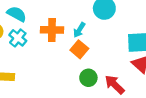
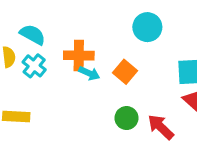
cyan arrow: (79, 30) -> (89, 73), moved, turned -98
orange square: (79, 49) -> (125, 72), moved

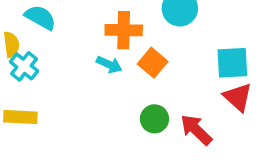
orange cross: (79, 55) -> (124, 30), moved
cyan cross: (34, 66) -> (24, 66), moved

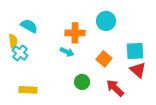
orange square: (153, 63) -> (104, 59), moved
yellow rectangle: (20, 117) -> (28, 90), moved
green circle: (154, 119) -> (82, 82), moved

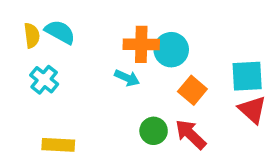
cyan circle: (106, 21) -> (171, 50), moved
yellow semicircle: (13, 41) -> (32, 36), moved
red arrow: (115, 88) -> (191, 134), moved

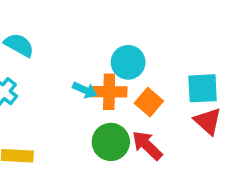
orange cross: (141, 44) -> (109, 92), moved
green circle: (154, 131) -> (111, 142), size x1.4

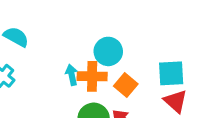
cyan arrow: (85, 90) -> (72, 75), turned -126

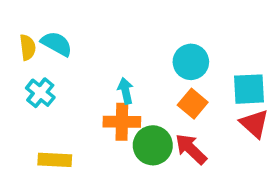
cyan circle: (108, 51) -> (191, 62), moved
orange cross: (92, 76) -> (122, 122), moved

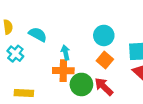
cyan semicircle: (57, 44) -> (38, 34), moved

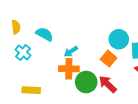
cyan circle: (104, 35) -> (119, 39), moved
cyan arrow: (65, 53) -> (71, 51), turned -112

